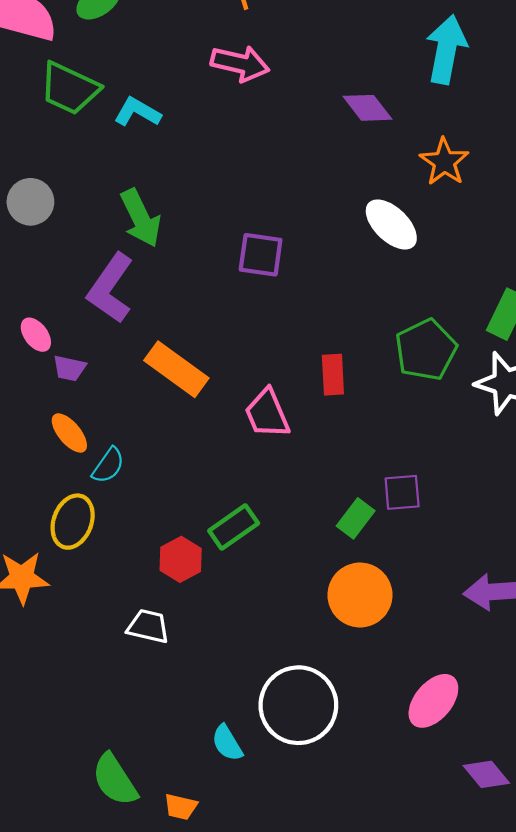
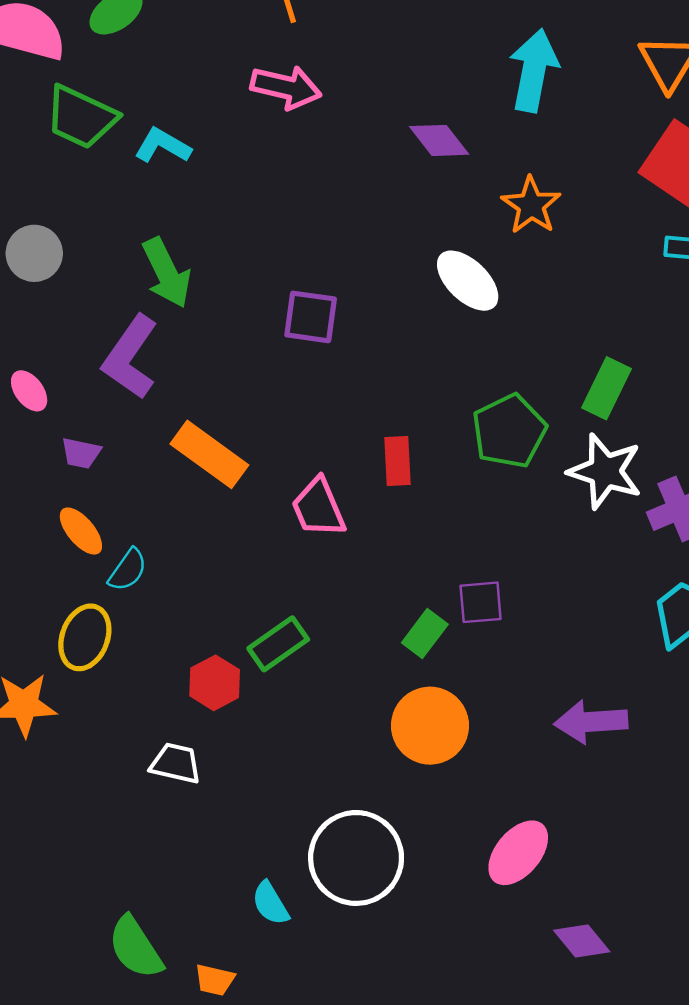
pink ellipse: (36, 335) -> (29, 391), moved

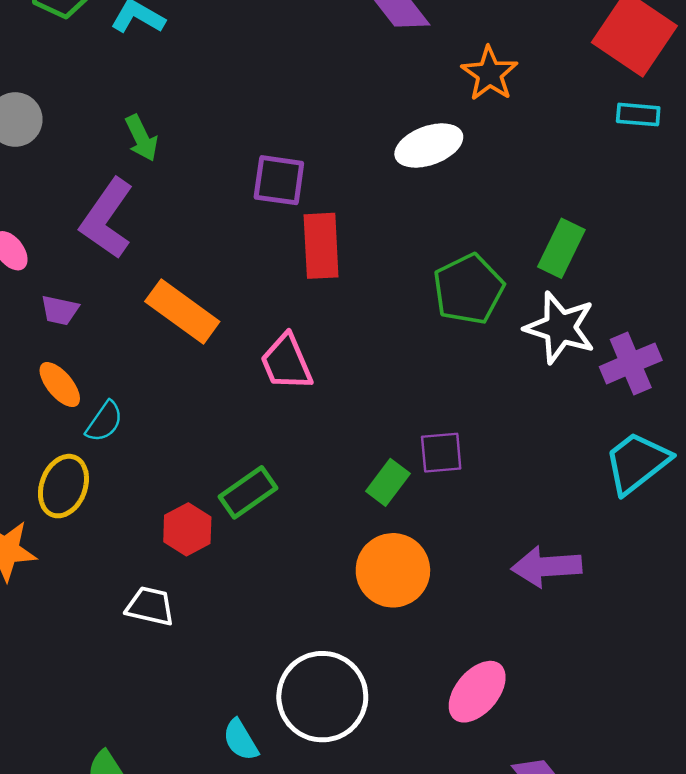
green arrow: (167, 273) -> (141, 138), size x0.7
white ellipse: (468, 281) -> (429, 145), turned -64
red rectangle: (398, 461) -> (321, 246), moved, size x1.4

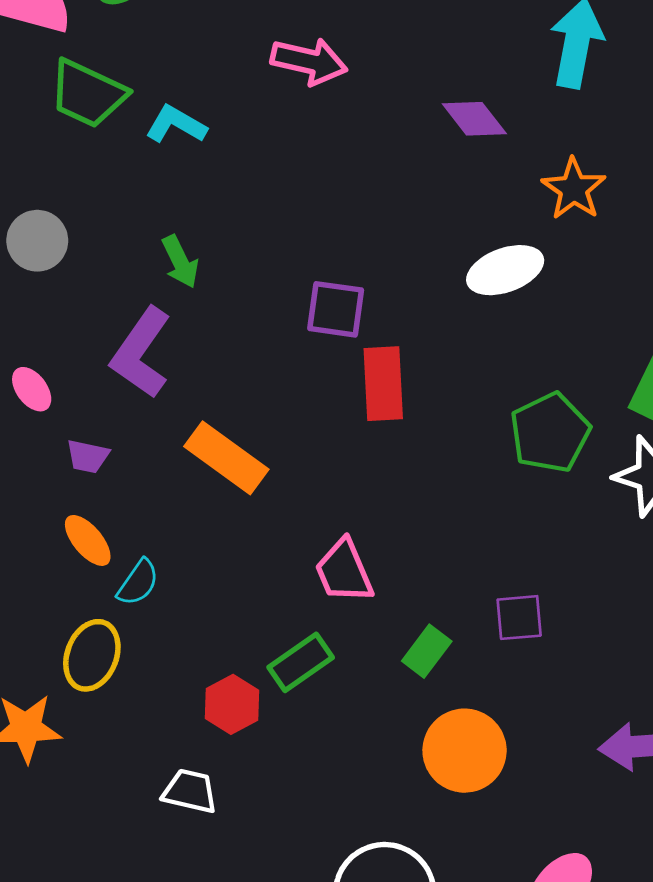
pink trapezoid: (286, 362) -> (344, 571), moved
green rectangle: (388, 482) -> (427, 651), moved

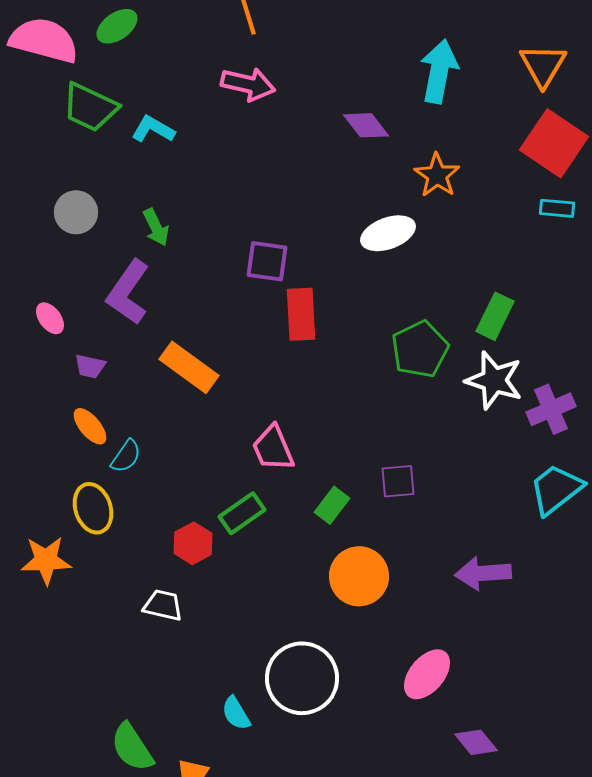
gray circle: (37, 241) -> (76, 212), moved
yellow ellipse: (92, 655) -> (93, 508), turned -39

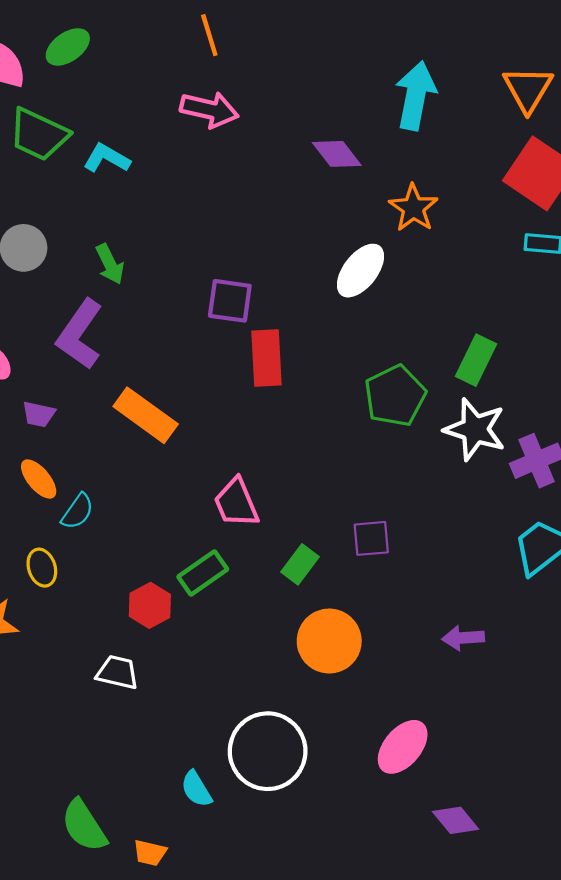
white ellipse: (388, 233) -> (360, 271), turned -32
yellow ellipse: (93, 508) -> (42, 568), size x0.7
purple arrow: (483, 573) -> (463, 638), size x0.7

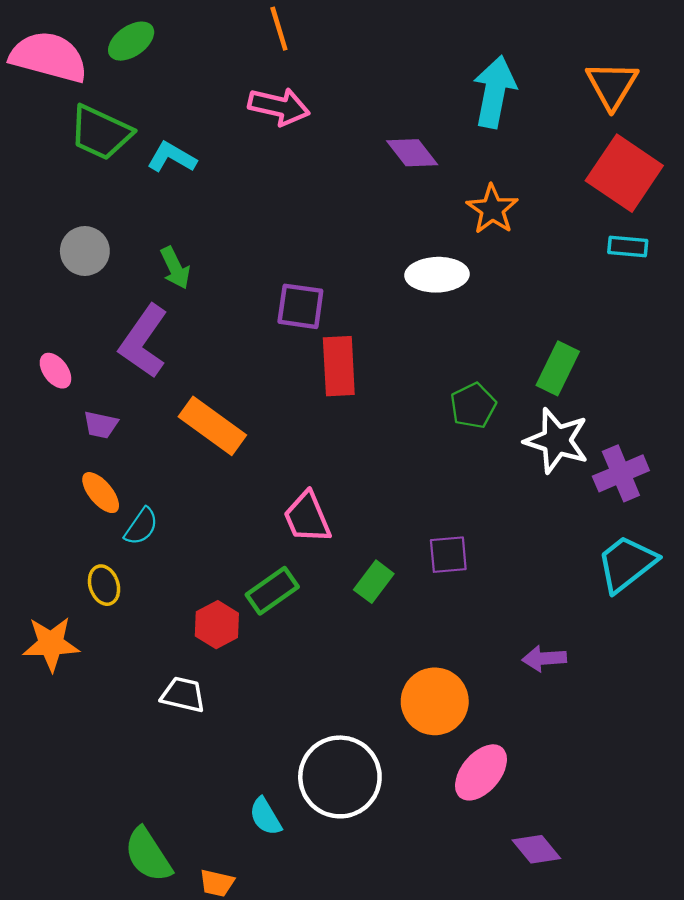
white ellipse: (360, 271) -> (437, 275), turned 50
green pentagon: (395, 396) -> (473, 406), size x0.7
orange circle: (329, 641) -> (435, 701), moved

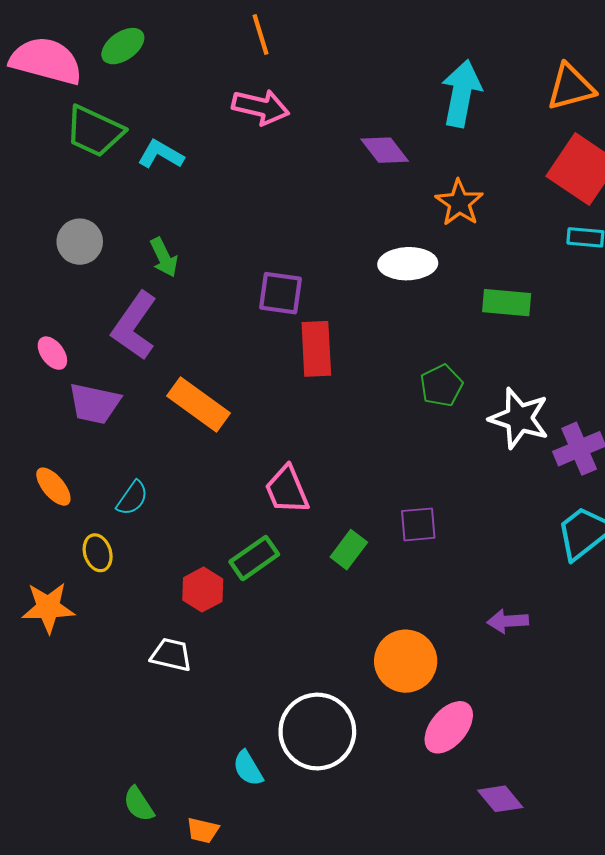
orange triangle: (612, 85) -> (571, 87), turned 44
green rectangle: (558, 368) -> (507, 303), moved, turned 69
purple trapezoid: (101, 425) -> (94, 404), size x1.6
orange ellipse: (101, 493) -> (53, 487), moved
green semicircle: (148, 855) -> (139, 804), size x0.7

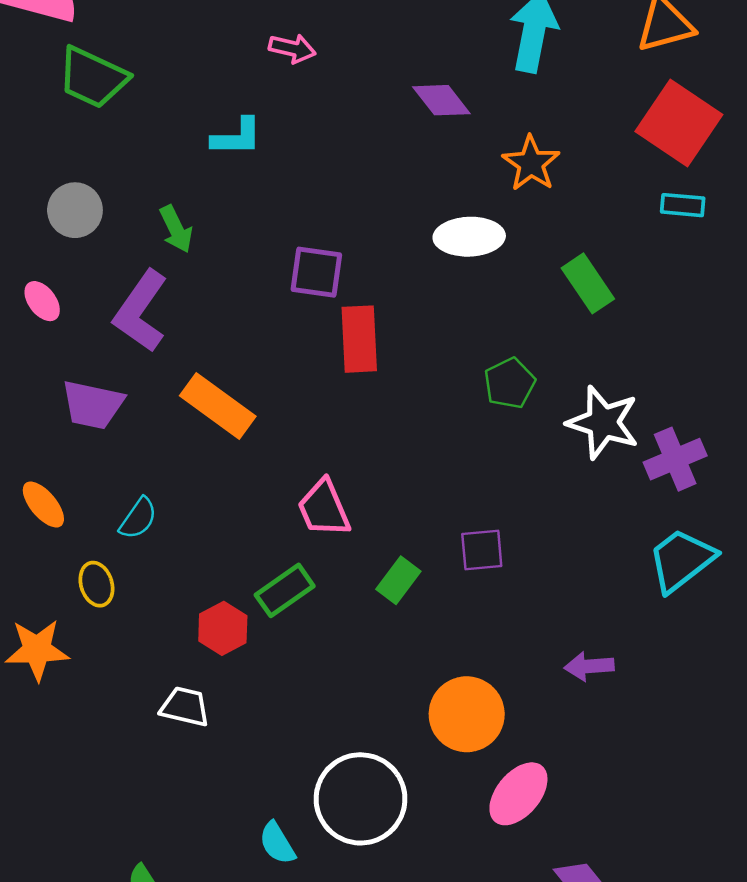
pink arrow: (261, 107) -> (292, 48), size x0.7
cyan L-shape: (161, 154) -> (237, 137), moved, turned 150
green rectangle: (507, 303) -> (588, 283), turned 51
pink ellipse: (52, 353) -> (42, 301), moved

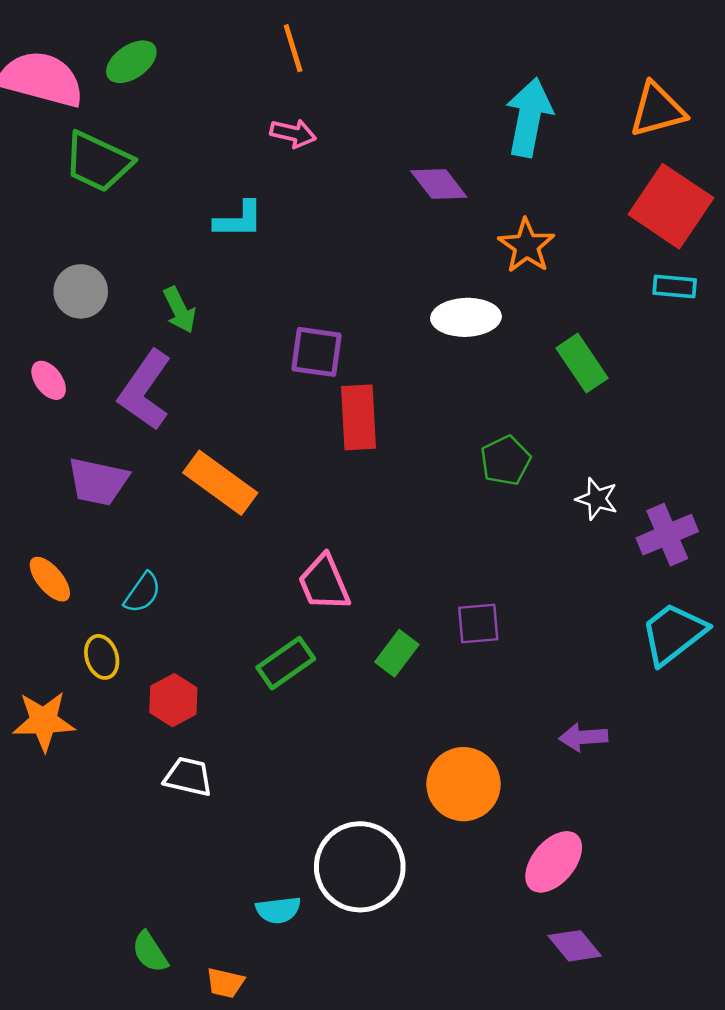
white star: (603, 422) -> (597, 499), size x0.6
red hexagon: (223, 628) -> (173, 700), moved
pink ellipse: (518, 794) -> (554, 862), moved
cyan semicircle: (277, 843) -> (278, 910), turned -66

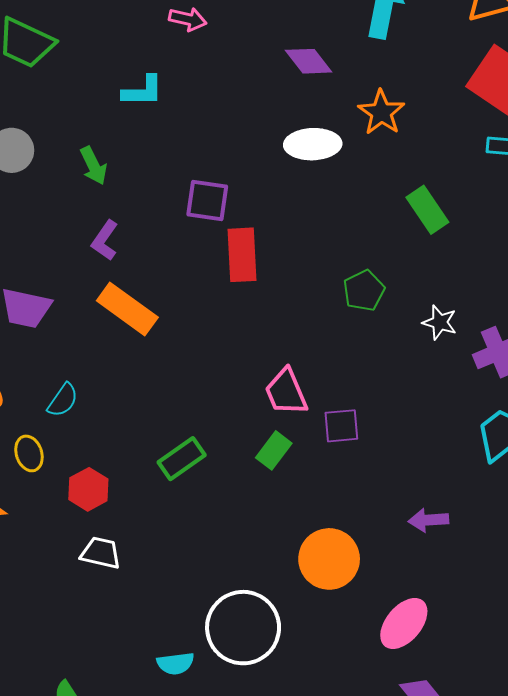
white ellipse: (466, 317) -> (313, 144), moved
purple L-shape: (145, 390) -> (105, 240), moved, size x0.6
pink trapezoid: (324, 583) -> (286, 392), moved

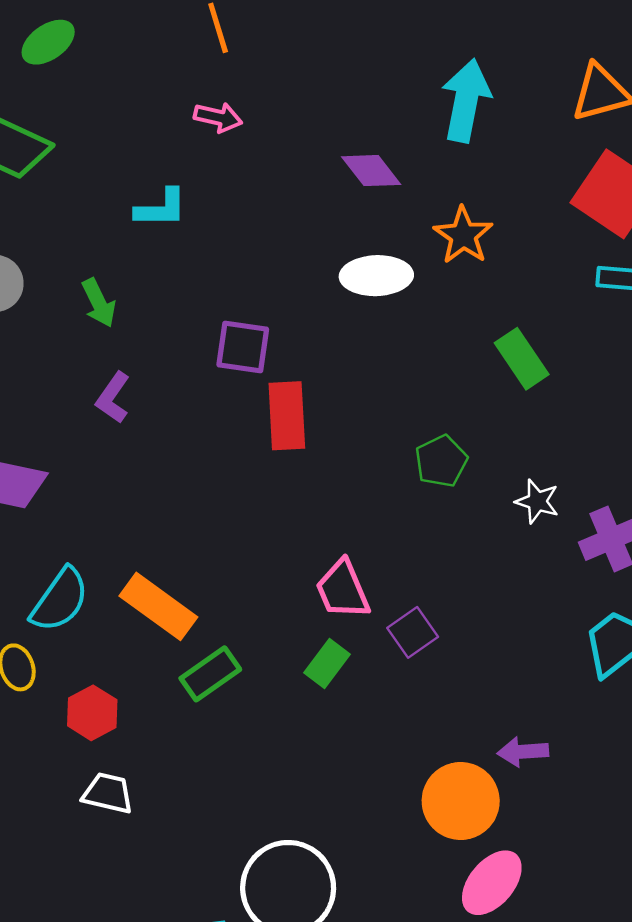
orange rectangle: (127, 309) -> (158, 606), moved
cyan semicircle: (63, 400) -> (60, 600), size x1.5
purple square: (341, 426) -> (413, 632), turned -30
orange circle: (329, 559) -> (461, 801), moved

